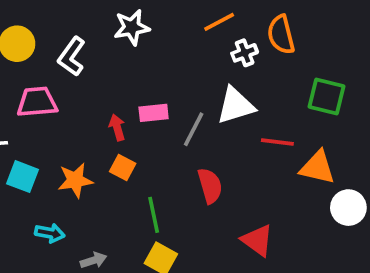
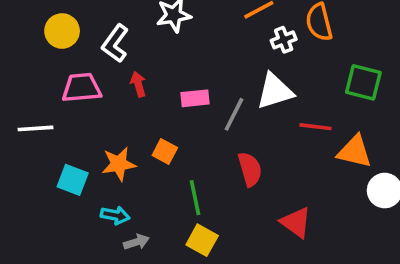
red arrow: (117, 127) -> (138, 84), moved
cyan square: (22, 177) -> (73, 180), moved
cyan arrow: (50, 233) -> (115, 215), moved

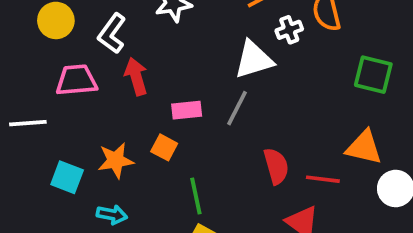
red arrow: (138, 84) -> (136, 76), size x1.4
white triangle: (275, 91) -> (254, 60), moved
pink rectangle: (195, 98) -> (187, 110), moved
red line: (316, 127) -> (323, 179), moved
red semicircle: (250, 169) -> (276, 166), moved

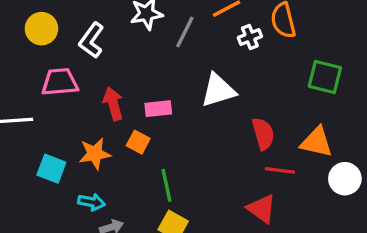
white triangle: (254, 60) -> (218, 90), moved
red arrow: (136, 76) -> (113, 104), moved
gray line: (237, 108) -> (185, 32), moved
red semicircle: (276, 166) -> (263, 134), moved

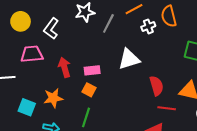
orange square: (138, 142) -> (89, 90), moved
green line: (167, 185) -> (86, 117), moved, turned 30

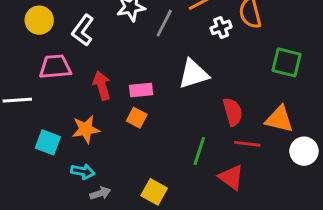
green line: (86, 117) -> (199, 151), moved

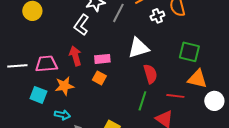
white L-shape: (83, 30) -> (81, 25), moved
green square: (287, 62) -> (189, 52), moved
pink trapezoid: (55, 67) -> (46, 64), moved
red semicircle: (233, 112) -> (150, 74), moved

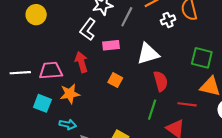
pink rectangle: (102, 59) -> (111, 45), moved
orange square: (99, 78) -> (115, 80), moved

